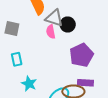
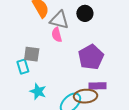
black circle: (68, 25) -> (85, 13), moved
gray square: (12, 29) -> (32, 54), moved

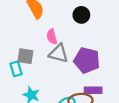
gray triangle: (59, 20) -> (59, 53), moved
purple pentagon: (91, 57) -> (87, 60), turned -30

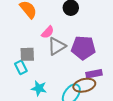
pink semicircle: (52, 37) -> (48, 32), turned -112
gray triangle: (59, 53) -> (57, 46), turned -36

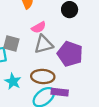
purple rectangle: (94, 74) -> (60, 92), moved
brown ellipse: (84, 85) -> (43, 76), moved

